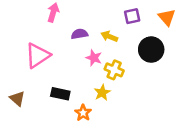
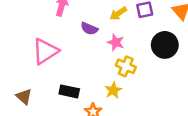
purple semicircle: (79, 34) -> (89, 29), turned -147
yellow arrow: (109, 36) -> (118, 13), moved, turned -56
pink star: (94, 58) -> (116, 42), moved

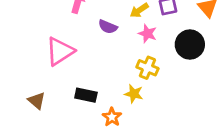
pink star: (116, 42) -> (147, 34), moved
yellow star: (113, 90) -> (134, 94), turned -30

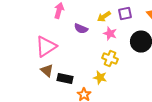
brown triangle: (37, 101) -> (47, 71), moved

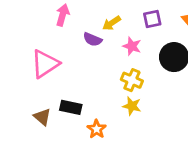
yellow arrow: (104, 17) -> (112, 23), moved
brown triangle: (47, 71) -> (42, 117), moved
yellow star: (100, 78) -> (132, 106), moved

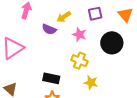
yellow star: (132, 106) -> (91, 83), moved
black rectangle: (71, 107) -> (51, 78), moved

